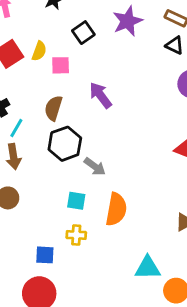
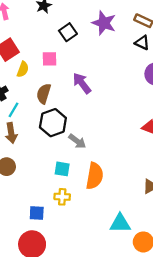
purple star: (128, 21) -> (104, 23), turned -30
yellow semicircle: (39, 51) -> (23, 69), moved

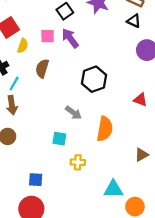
purple arrow: (82, 83) -> (70, 38), moved
black hexagon: (53, 123) -> (94, 79), moved
orange semicircle: (95, 176) -> (105, 129), moved
yellow cross: (62, 197) -> (78, 162), moved

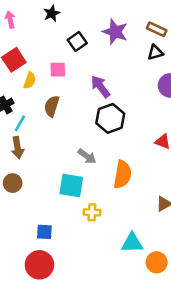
black triangle: (134, 21) -> (155, 52), turned -40
purple arrow: (70, 38) -> (100, 87), moved
cyan square: (59, 139) -> (71, 185), size x1.5

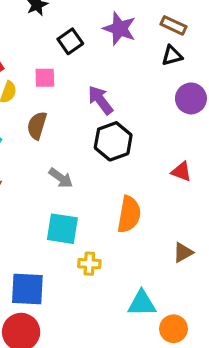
gray arrow: (87, 156) -> (61, 178), moved
blue square: (44, 232) -> (27, 289), size x1.6

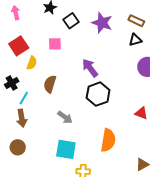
black square: (70, 41) -> (71, 21), moved
pink square: (45, 78) -> (55, 44), moved

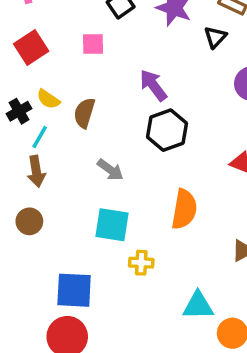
black triangle: (135, 40) -> (215, 37), moved, turned -32
yellow semicircle: (32, 63) -> (48, 99), moved, turned 104

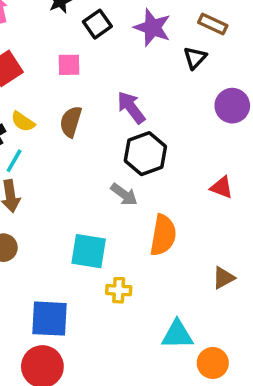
brown semicircle: (84, 113) -> (71, 122), moved
gray arrow: (110, 170) -> (124, 194), moved

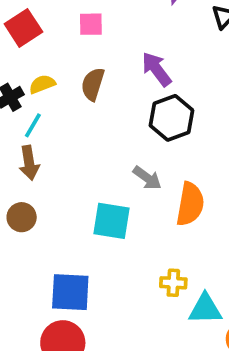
yellow semicircle: (23, 122) -> (42, 84), turned 125
gray arrow: (124, 194) -> (147, 178), moved
yellow cross: (119, 290) -> (173, 283), moved

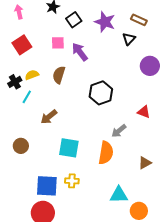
purple arrow: (156, 69) -> (80, 52), moved
brown arrow: (29, 163) -> (49, 117), moved, turned 60
gray arrow: (147, 178) -> (119, 131), moved, turned 105
orange semicircle: (190, 204) -> (106, 153), moved
yellow cross: (173, 283) -> (72, 181), moved

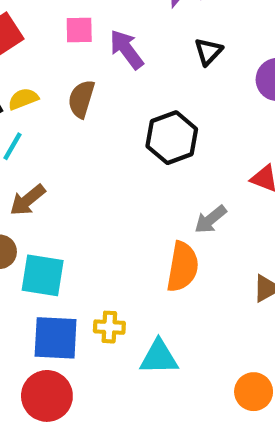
black triangle: (129, 39) -> (208, 52), moved
brown arrow: (49, 117) -> (28, 200), moved
cyan square: (69, 148) -> (43, 275), moved
cyan triangle: (119, 195) -> (159, 357), moved

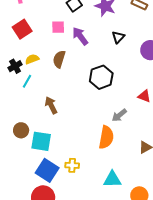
brown arrow: (28, 200) -> (51, 105), moved, turned 102
blue square: (56, 338) -> (47, 170), turned 30
cyan triangle: (159, 357) -> (112, 179), moved

